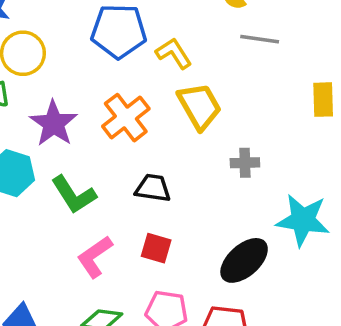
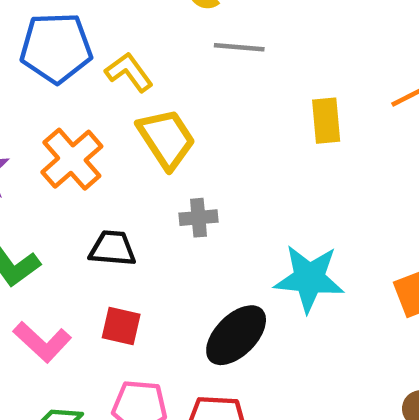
gray cross: (245, 163) -> (198, 218), moved
pink L-shape: (95, 257) -> (42, 342), turned -99

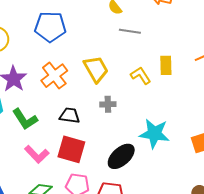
yellow L-shape: (129, 72) -> (141, 76), moved
red square: (121, 326) -> (71, 149), size x1.6

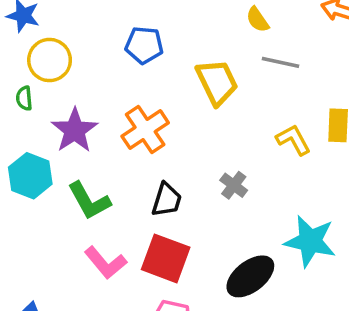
blue pentagon: (50, 27) -> (144, 45), size x0.7
yellow trapezoid: (96, 69) -> (217, 82), moved
gray cross: (108, 104) -> (234, 185), turned 35
black trapezoid: (70, 115) -> (167, 200), turned 95

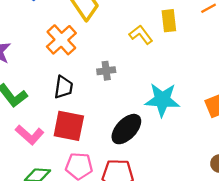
orange cross: (145, 129) -> (61, 40), moved
gray cross: (234, 185) -> (106, 71), turned -36

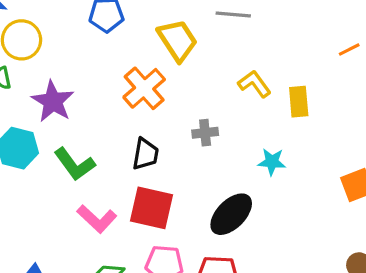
yellow rectangle: (169, 21) -> (299, 102), moved
cyan star: (162, 100) -> (272, 162), moved, size x0.6

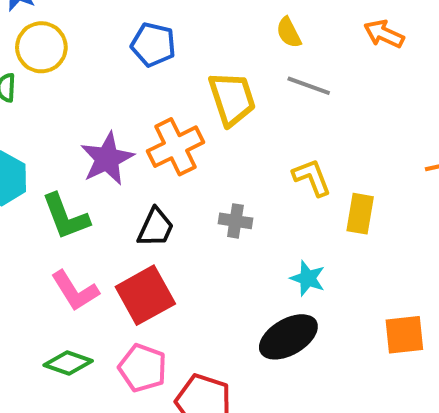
purple star: (53, 101) -> (107, 159), moved
red square: (151, 208) -> (145, 295), turned 33
black ellipse: (231, 214) -> (288, 337), moved

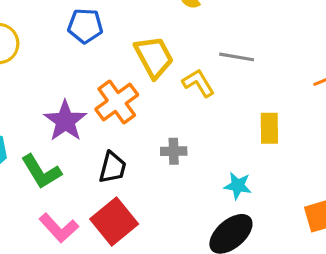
gray line: (309, 86) -> (237, 57), moved
yellow L-shape: (312, 177) -> (198, 83), moved

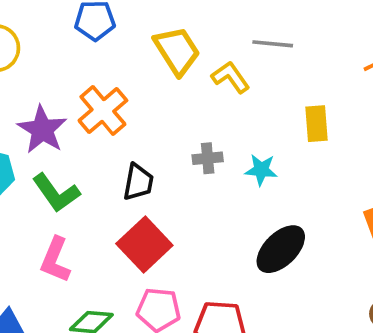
orange cross: (117, 102) -> (103, 110), moved
purple star: (65, 121) -> (42, 130), moved
cyan star: (238, 186) -> (261, 170), moved
pink L-shape: (59, 228) -> (55, 260), moved, turned 69

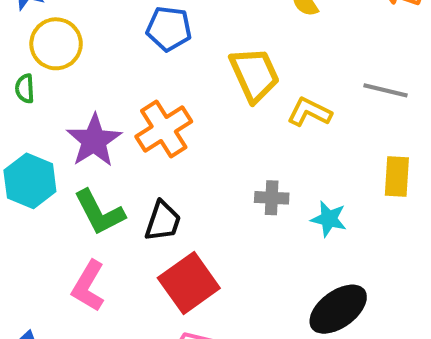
gray line: (273, 44) -> (386, 90), moved
yellow L-shape: (231, 77) -> (309, 112), turned -36
black trapezoid: (138, 182) -> (163, 221), moved

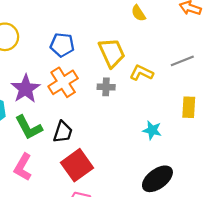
blue pentagon: (169, 29) -> (62, 45), moved
gray line: (386, 90) -> (182, 61), turned -35
gray cross: (272, 198) -> (106, 87), moved

